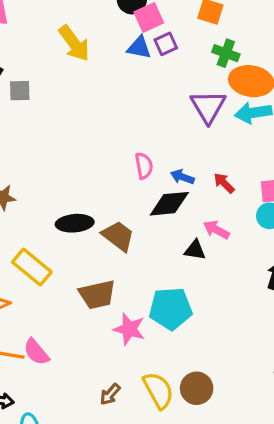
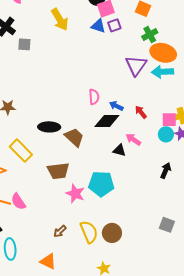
green cross: (226, 53) -> (150, 35), turned 35

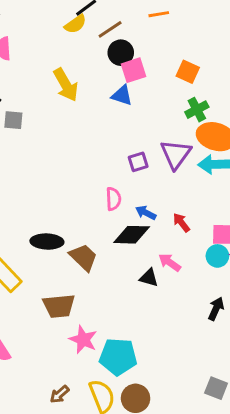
purple square: (114, 25) -> (138, 162), moved
cyan pentagon: (101, 184) -> (118, 357), moved

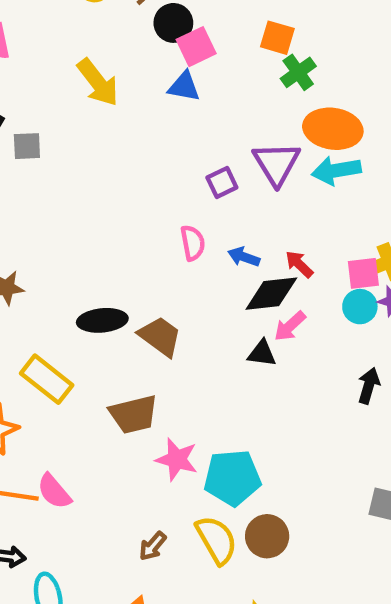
green cross: (197, 110) -> (298, 72), moved
black diamond: (132, 235) -> (271, 294), moved
pink arrow: (170, 262) -> (290, 326), turned -70

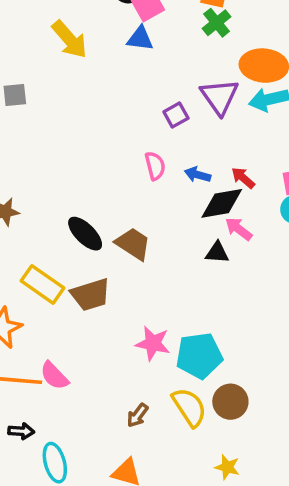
green cross: (298, 72) -> (217, 23), moved
black ellipse: (102, 320) -> (85, 234), turned 54
pink arrow: (290, 326) -> (239, 229), turned 84
brown trapezoid: (134, 414) -> (91, 295), moved

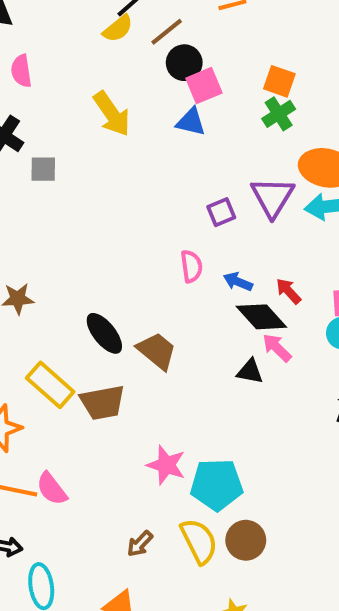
black diamond: (222, 203) -> (261, 317), turned 51

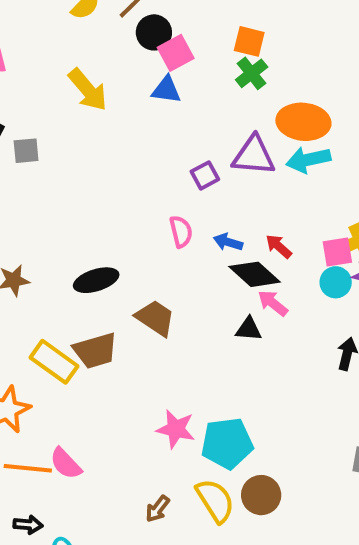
purple triangle: (272, 197) -> (254, 156), turned -51
black ellipse: (104, 333) -> (96, 280), moved, turned -63
brown trapezoid: (103, 402) -> (95, 351), moved

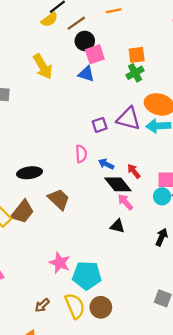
orange square: (249, 41) -> (137, 55), turned -30
black triangle: (249, 329) -> (117, 226), moved
brown trapezoid: (95, 351) -> (23, 212), turned -45

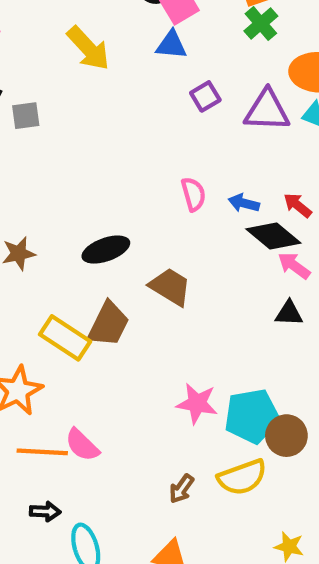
purple square: (100, 125) -> (205, 96), moved
yellow semicircle: (75, 306) -> (242, 477), turned 105
brown circle: (101, 307) -> (286, 436), moved

